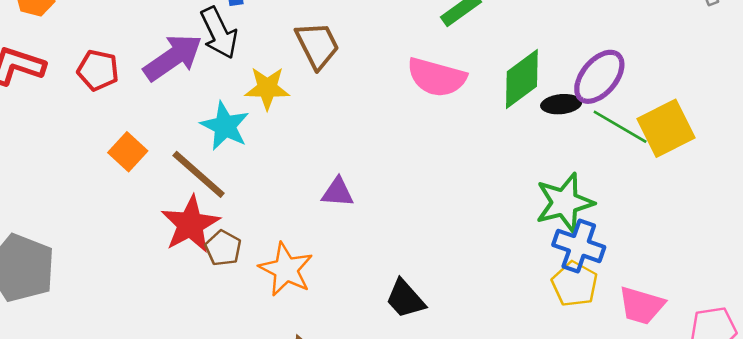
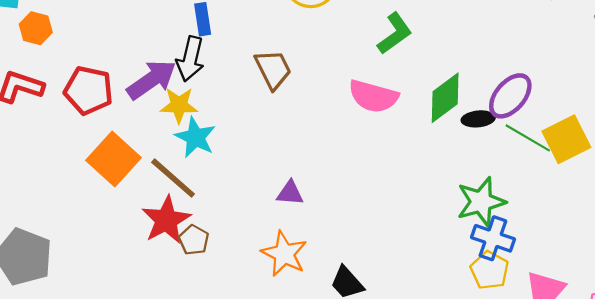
black arrow: (219, 33) -> (190, 59), turned 39
red pentagon: (98, 70) -> (88, 90), size x1.4
yellow star: (267, 88) -> (179, 105), moved
orange square: (128, 152) -> (114, 159), size x1.6
orange star: (286, 269) -> (284, 254), moved

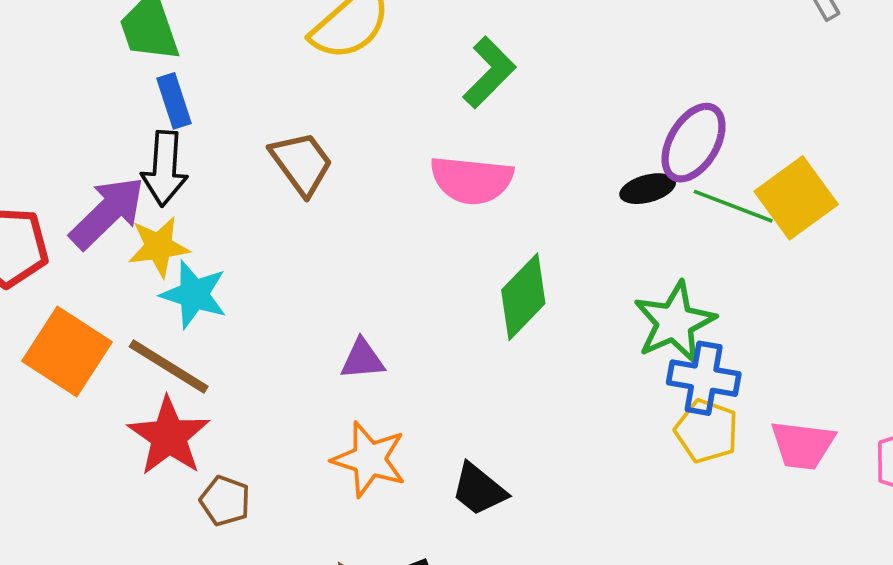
green diamond: (445, 98) -> (523, 297), moved
brown pentagon: (194, 240) -> (225, 501), moved

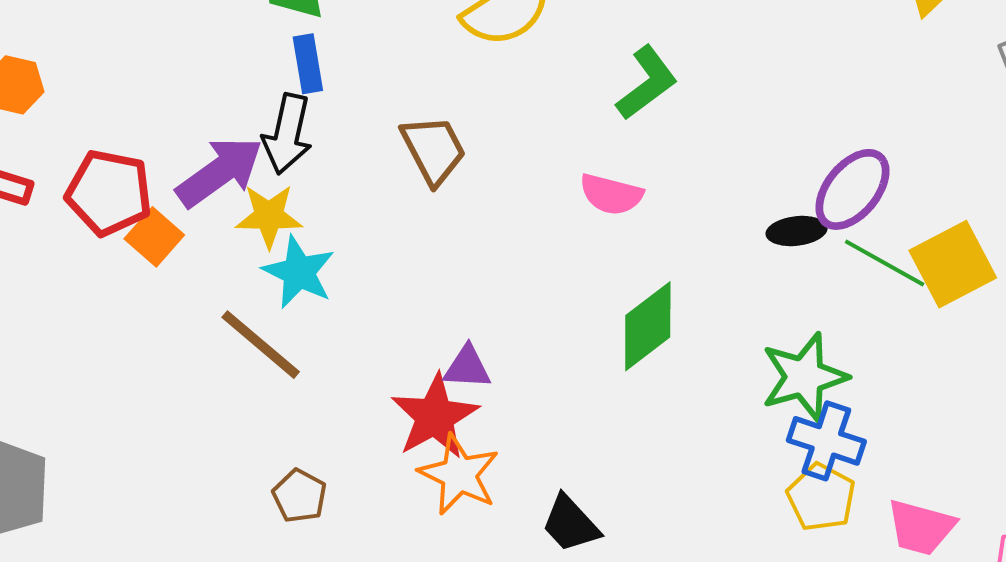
pink semicircle: (472, 180) -> (611, 194), size x0.7
orange square: (67, 351) -> (154, 237), moved, size x0.6
red star: (169, 436) -> (435, 416), moved

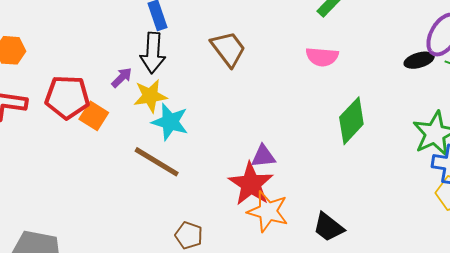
purple arrow: (220, 172) -> (122, 78), size x0.5

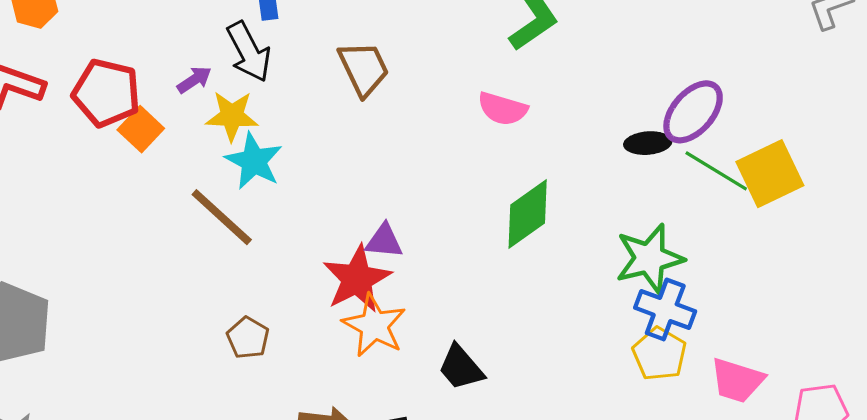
black arrow: (153, 53) -> (249, 52), turned -42

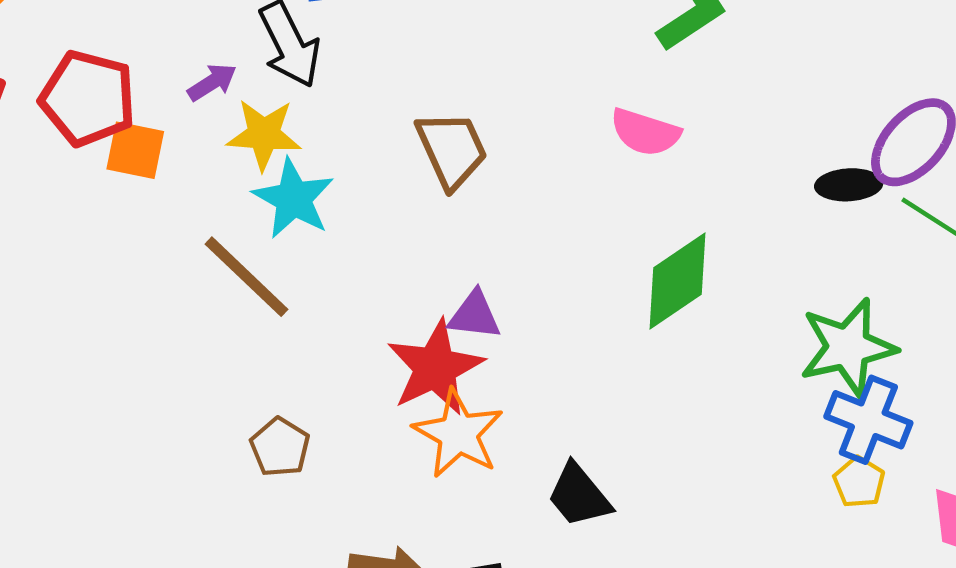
brown trapezoid: (364, 68) -> (452, 149), moved
orange square: (141, 129) -> (135, 150), turned -33
yellow pentagon: (659, 354) -> (859, 482), size x0.7

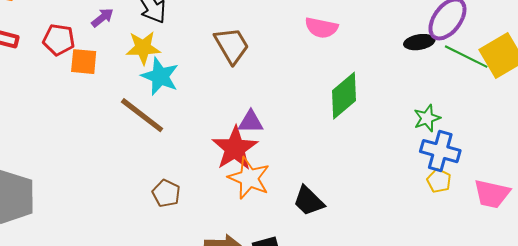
purple arrow: (212, 82) -> (102, 18), moved
red pentagon: (88, 98) -> (59, 40), size x0.7
green star: (848, 347) -> (427, 118), size x0.6

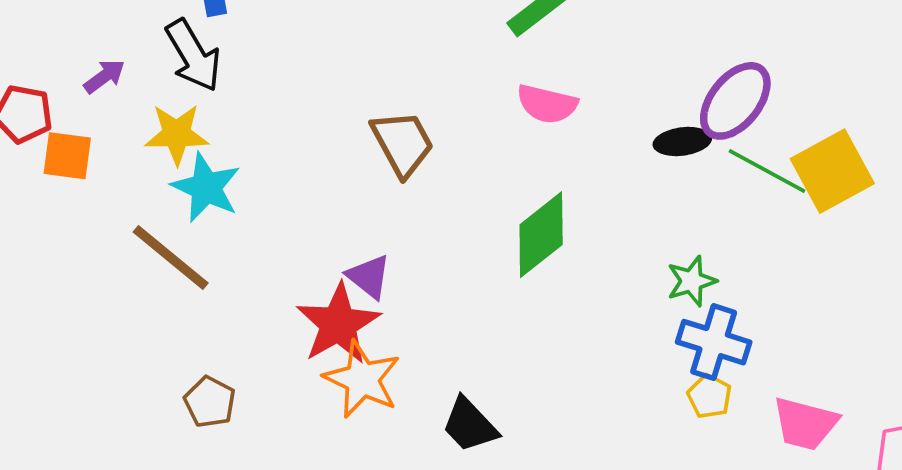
pink semicircle: (321, 28) -> (547, 104), moved
brown trapezoid: (232, 45) -> (403, 143), moved
purple triangle: (251, 122) -> (369, 277), turned 36

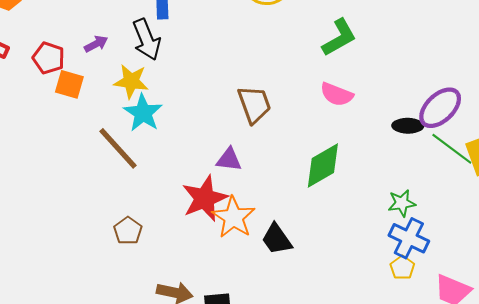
purple triangle: (369, 277) -> (229, 160), moved, turned -40
orange star: (362, 379) -> (234, 217), moved
black trapezoid: (470, 425) -> (277, 239), moved

